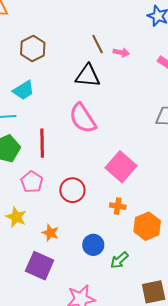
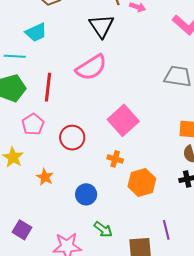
black triangle: (88, 76) -> (102, 26), turned 44
pink semicircle: (83, 118) -> (91, 67), turned -96
green arrow: (119, 260) -> (103, 229), moved, turned -108
purple square: (40, 266) -> (22, 230), moved, size x0.7

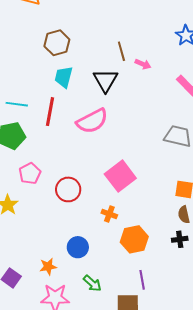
cyan trapezoid: (36, 32) -> (64, 77), moved, turned 125
red line: (48, 87) -> (50, 112), moved
orange star: (45, 177) -> (48, 267), moved, turned 30
purple line: (166, 230) -> (142, 280), moved

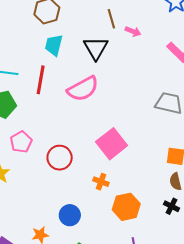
black cross: (180, 239) -> (172, 206), turned 35

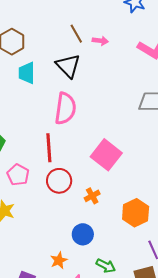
red line: (41, 80) -> (49, 148), moved
pink semicircle: (83, 89) -> (65, 109), turned -40
orange cross: (101, 182) -> (92, 196), moved, turned -35

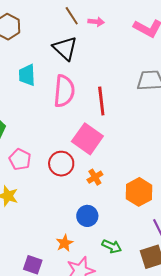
cyan trapezoid: (27, 73) -> (27, 75), moved
red line: (49, 148) -> (101, 101), moved
pink square: (106, 155) -> (87, 139), moved

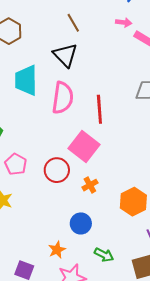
pink arrow: (96, 22) -> (124, 22), moved
cyan trapezoid: (27, 75) -> (26, 80), size x1.4

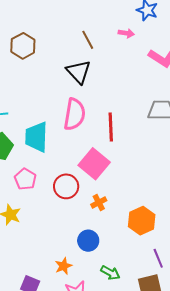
pink arrow: (124, 22) -> (126, 33), moved
cyan trapezoid: (26, 80) -> (36, 137), moved

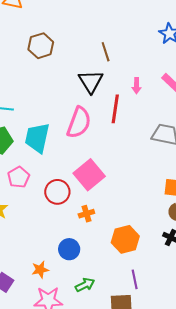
pink arrow: (126, 33) -> (137, 86), moved, turned 70
red line: (111, 127) -> (115, 109), moved
green arrow: (110, 273) -> (85, 285), turned -66

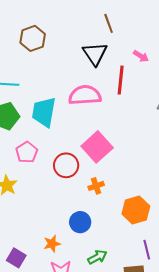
brown hexagon: (41, 46) -> (33, 38), moved
pink arrow: (137, 86) -> (141, 56), turned -56
pink semicircle: (79, 123) -> (85, 95), turned -112

